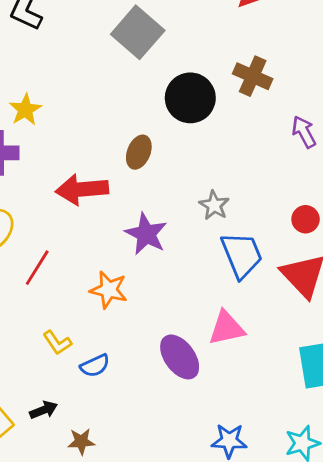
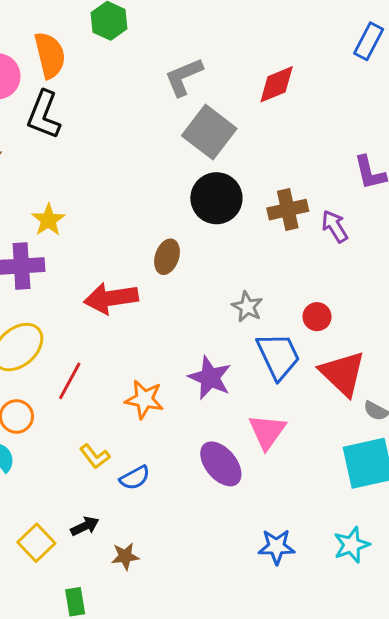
gray square: (138, 32) -> (209, 132), moved
brown cross: (253, 76) -> (288, 210), moved, turned -33
red circle: (306, 219) -> (317, 317), moved
purple star: (146, 234) -> (210, 378), moved
pink triangle: (227, 328) -> (267, 432), turned -39

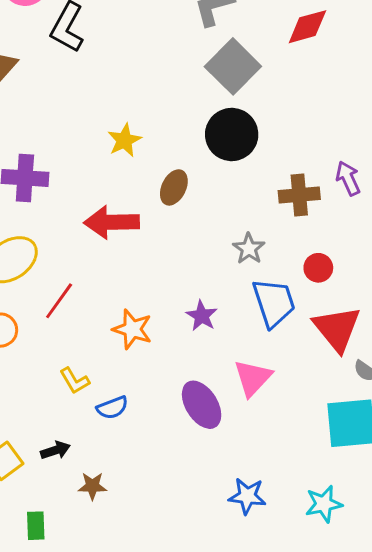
brown cross: (288, 210) -> (299, 195), moved
yellow star: (48, 220) -> (124, 140), moved
purple star: (210, 378) -> (202, 316), size x0.7

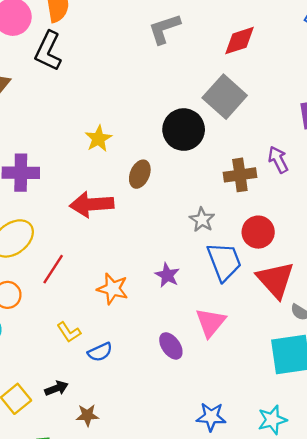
gray square: (233, 66) -> (225, 97), moved
red circle: (318, 268) -> (258, 232), size x1.4
purple ellipse: (202, 405) -> (171, 346), size x0.7

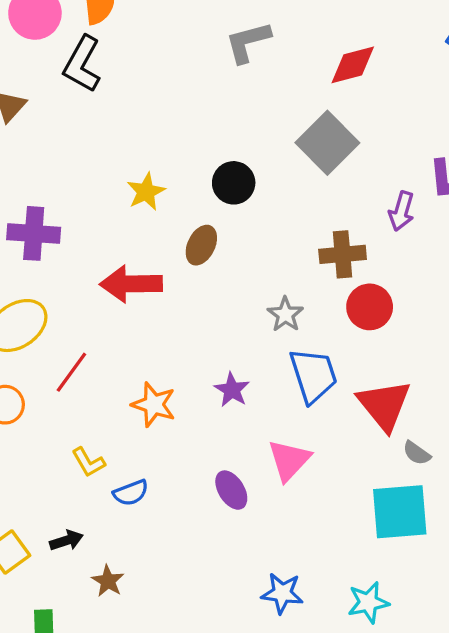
black circle: (184, 130) -> (234, 183), moved, size x0.7
purple arrow: (278, 160) -> (402, 211), moved, turned -140
red circle: (258, 232) -> (370, 307), moved
brown star: (87, 415) -> (108, 581), turned 30

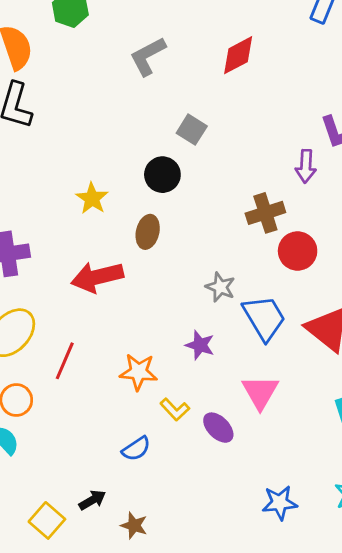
gray square: (327, 143) -> (192, 130), moved, size x0.6
gray star: (285, 314) -> (220, 287), moved
yellow L-shape: (88, 462) -> (175, 409), moved

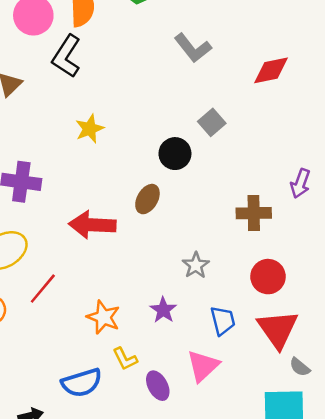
gray L-shape: (148, 56) -> (193, 48), turned -117
yellow star: (92, 198) -> (90, 129), moved
red circle: (298, 251) -> (268, 277), moved
blue trapezoid: (264, 318) -> (223, 321), moved, size x0.7
blue semicircle: (136, 449) -> (82, 383), size x1.5

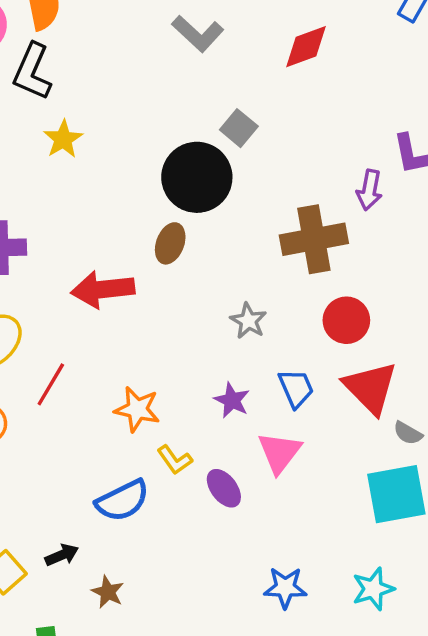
yellow star: (90, 129) -> (63, 139), moved
black circle: (175, 154) -> (197, 177), size x1.6
brown cross: (254, 213) -> (314, 239), size x1.4
purple star: (163, 310) -> (232, 400), moved

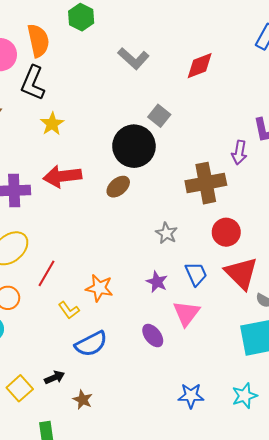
brown ellipse: (170, 243) -> (118, 187), turned 30
red arrow: (103, 289) -> (62, 176), moved
yellow L-shape: (175, 460) -> (69, 310), moved

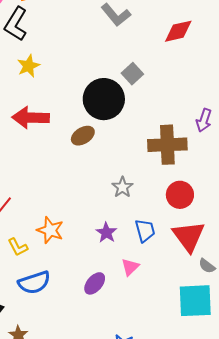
pink triangle: (186, 313) -> (130, 267), size x0.7
purple ellipse: (153, 336) -> (95, 283), turned 70

